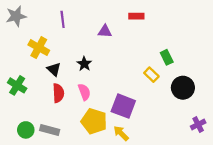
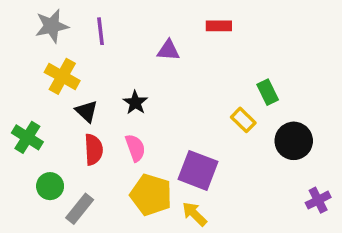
gray star: (16, 16) -> (52, 26), moved
green circle: (26, 130) -> (50, 186), moved
gray rectangle: (50, 130) -> (80, 209), turned -66

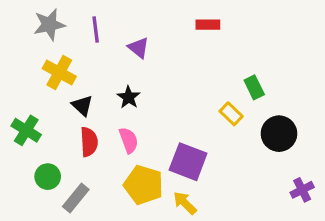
purple triangle: (168, 50) -> (139, 48), moved, turned 35

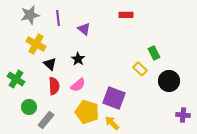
pink semicircle: (129, 140) -> (78, 85), turned 70
purple cross: (302, 190) -> (183, 115), turned 32

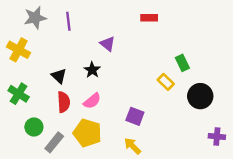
purple triangle: (84, 29) -> (108, 44), moved
yellow cross: (36, 44) -> (19, 50), moved
purple square: (114, 98) -> (135, 116), size x0.7
yellow pentagon: (87, 112) -> (87, 133), moved

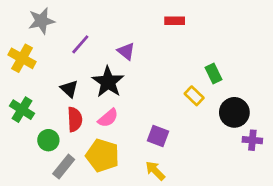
purple line: (68, 21) -> (80, 44), moved, turned 48
black star: (92, 70) -> (108, 82), size x1.6
green circle: (34, 127) -> (48, 140), moved
purple cross: (217, 137) -> (252, 140), moved

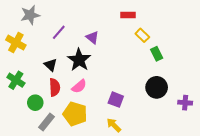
yellow rectangle: (194, 96) -> (142, 35), moved
black circle: (234, 112) -> (157, 87), moved

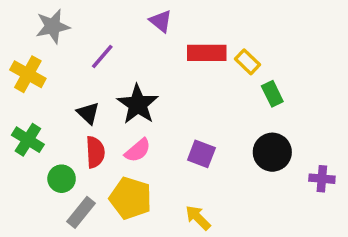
red rectangle: (128, 15) -> (207, 53), moved, size x1.5
purple triangle: (92, 37) -> (161, 21), moved
purple square: (116, 100) -> (201, 154), moved

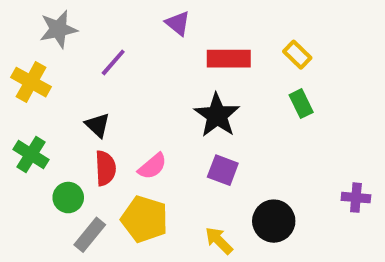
yellow rectangle: (247, 62) -> (297, 55), moved
black star: (138, 104) -> (217, 115), moved
black circle: (272, 152) -> (274, 221), moved

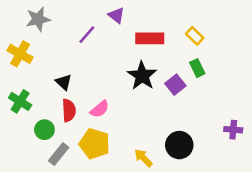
purple line: (113, 62) -> (87, 35), moved
purple square: (223, 170) -> (175, 85), moved, turned 30

